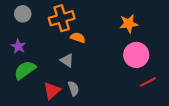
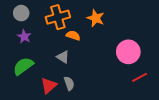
orange star: (129, 24) -> (96, 18), moved, turned 30
purple star: (18, 46) -> (24, 37), moved

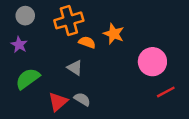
orange star: (96, 18) -> (114, 34), moved
purple star: (24, 37) -> (19, 45), moved
gray semicircle: (69, 83) -> (82, 99), turned -40

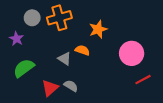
gray circle: (25, 16) -> (32, 18), moved
orange star: (114, 34) -> (98, 29), turned 30
orange semicircle: (87, 42) -> (82, 50), moved

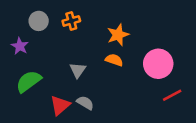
orange cross: (59, 18) -> (71, 21), size x0.6
orange semicircle: (82, 50) -> (114, 60), moved
gray triangle: (65, 59) -> (78, 70), turned 32

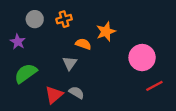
orange semicircle: (114, 60) -> (83, 44), moved

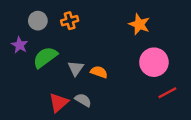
orange star: (106, 32) -> (139, 24), moved, turned -30
orange semicircle: (83, 44) -> (99, 72), moved
green semicircle: (26, 73) -> (45, 57), moved

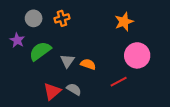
orange star: (139, 24) -> (124, 22), turned 30
red line: (167, 93) -> (119, 82), moved

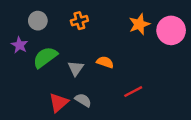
orange cross: (62, 18) -> (79, 21), moved
pink circle: (137, 55) -> (171, 30), moved
orange semicircle: (88, 64) -> (105, 62), moved

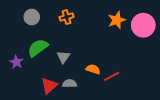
purple star: (19, 45) -> (16, 62), moved
orange semicircle: (105, 62) -> (93, 69), moved
gray semicircle: (83, 100) -> (70, 84), turned -32

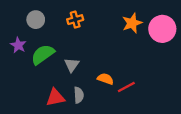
purple star: (16, 62) -> (18, 45), moved
gray semicircle: (70, 84) -> (79, 95), turned 88
red triangle: (49, 86) -> (55, 97), turned 30

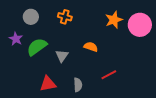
orange cross: (75, 20) -> (65, 17), turned 32
orange semicircle: (105, 79) -> (91, 47), moved
gray semicircle: (79, 95) -> (78, 85), moved

